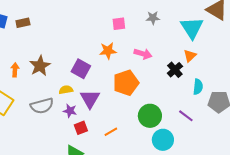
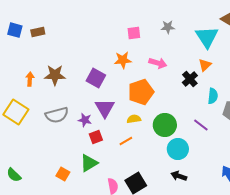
brown star: (40, 66) -> (55, 75), turned 30
yellow semicircle: (66, 90) -> (134, 119), moved

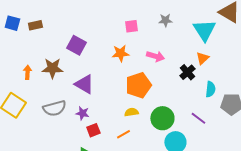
purple square: (96, 78) -> (76, 45), moved
purple triangle: (105, 108) -> (84, 84), moved, turned -30

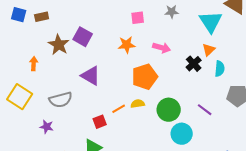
brown star: (52, 68) -> (59, 45), moved, turned 30
cyan semicircle: (210, 89) -> (220, 69), moved
purple star: (82, 113) -> (47, 127), moved
orange line: (123, 134) -> (119, 109), moved

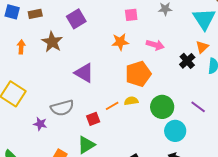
purple square: (83, 37) -> (76, 19), moved, turned 30
orange arrow: (34, 64) -> (21, 47), moved
gray semicircle: (61, 100) -> (62, 108), moved

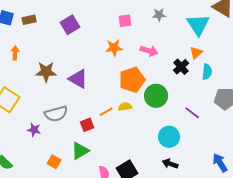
brown star: (52, 42) -> (46, 72), moved, turned -30
green circle: (162, 107) -> (156, 96), moved

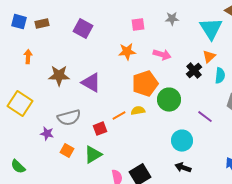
purple square: (70, 25) -> (83, 29), turned -30
orange square: (54, 162) -> (67, 151), moved

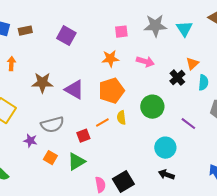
gray star: (172, 19) -> (155, 26), size x1.6
cyan triangle: (211, 29) -> (184, 29), moved, size x0.7
orange pentagon: (145, 84) -> (111, 91), moved
yellow semicircle: (138, 111) -> (121, 118), turned -88

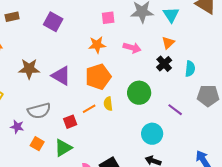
orange triangle: (192, 64) -> (168, 43), moved

